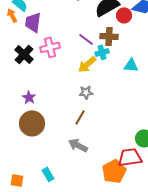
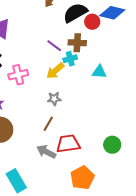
pink cross: (50, 47) -> (18, 75), moved
red trapezoid: (130, 157) -> (68, 144), moved
cyan rectangle: (48, 174) -> (16, 181), size x1.6

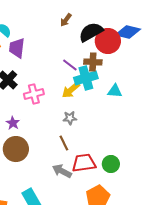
red circle: (92, 22) -> (108, 41), size x1.6
cyan cross: (70, 59) -> (86, 78), size x1.6
brown line: (48, 124) -> (64, 143), turned -56
green circle: (112, 145) -> (111, 164), moved

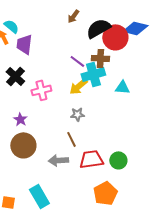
gray arrow: (62, 171) -> (58, 160), moved, turned -30

